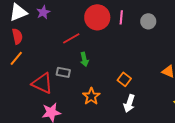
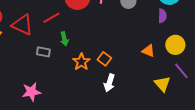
red triangle: (42, 83) -> (22, 25), moved
orange star: (91, 96) -> (81, 62), moved

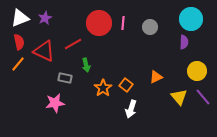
orange triangle: (148, 51) -> (156, 77), moved, turned -48
yellow triangle: (162, 84) -> (179, 97), moved
pink star: (31, 92) -> (55, 103), moved

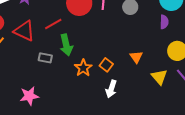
green arrow: (86, 65) -> (66, 45), size x1.5
orange triangle: (156, 77) -> (136, 57), turned -40
pink star: (55, 103) -> (29, 96), moved

